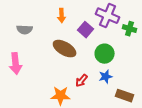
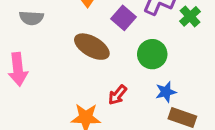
green cross: (130, 29) -> (190, 16), turned 32
blue star: (106, 77) -> (166, 92), moved

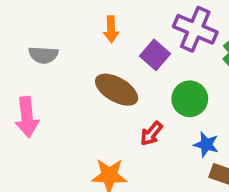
blue star: (166, 92) -> (206, 145), turned 30
red arrow: (118, 95) -> (151, 134), moved

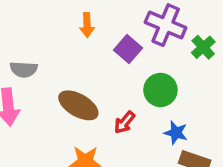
gray semicircle: (43, 55) -> (24, 69), moved
brown ellipse: (117, 90) -> (78, 105), moved

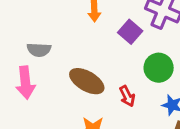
red arrow: (125, 122) -> (127, 96), turned -66

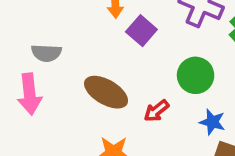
purple square: (130, 32) -> (141, 31), moved
red arrow: (127, 96) -> (156, 111), turned 78

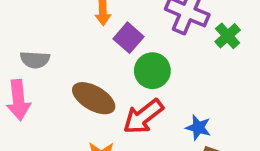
green circle: (196, 75) -> (152, 71), moved
red arrow: (156, 111) -> (143, 117), size x1.6

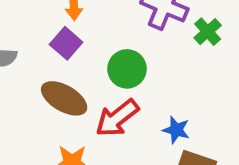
purple square: (129, 38) -> (66, 43), moved

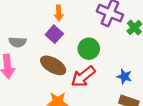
blue star: (176, 130) -> (124, 77), moved

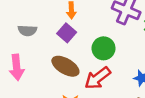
gray semicircle: (18, 42) -> (27, 31), moved

